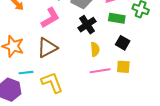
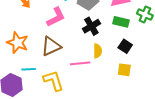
pink line: (100, 71) -> (80, 63), moved

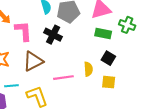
pink L-shape: (56, 17) -> (23, 31), moved, turned -65
black cross: (91, 26) -> (53, 35), moved, turned -30
yellow semicircle: (98, 51) -> (88, 69), moved

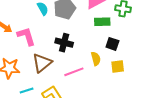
black cross: (53, 35) -> (64, 43), moved

